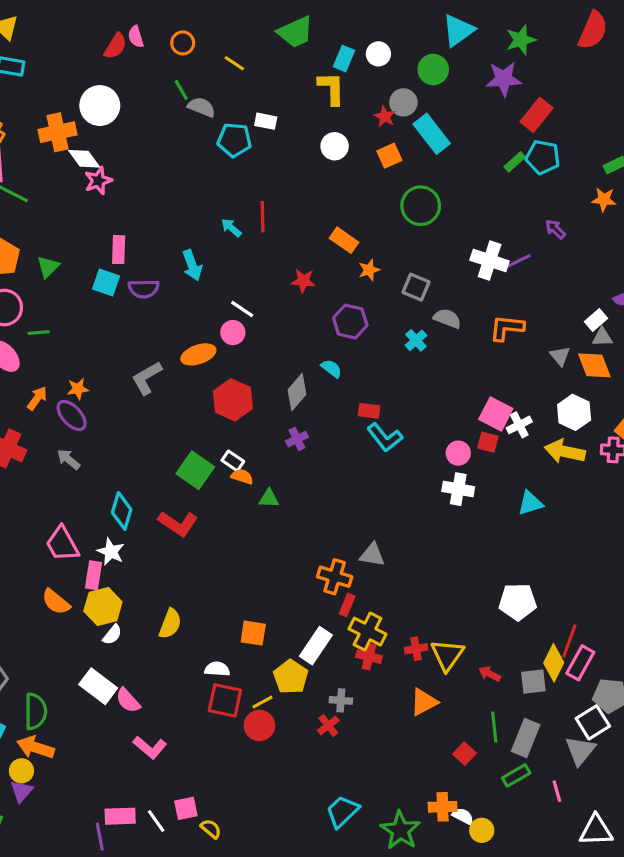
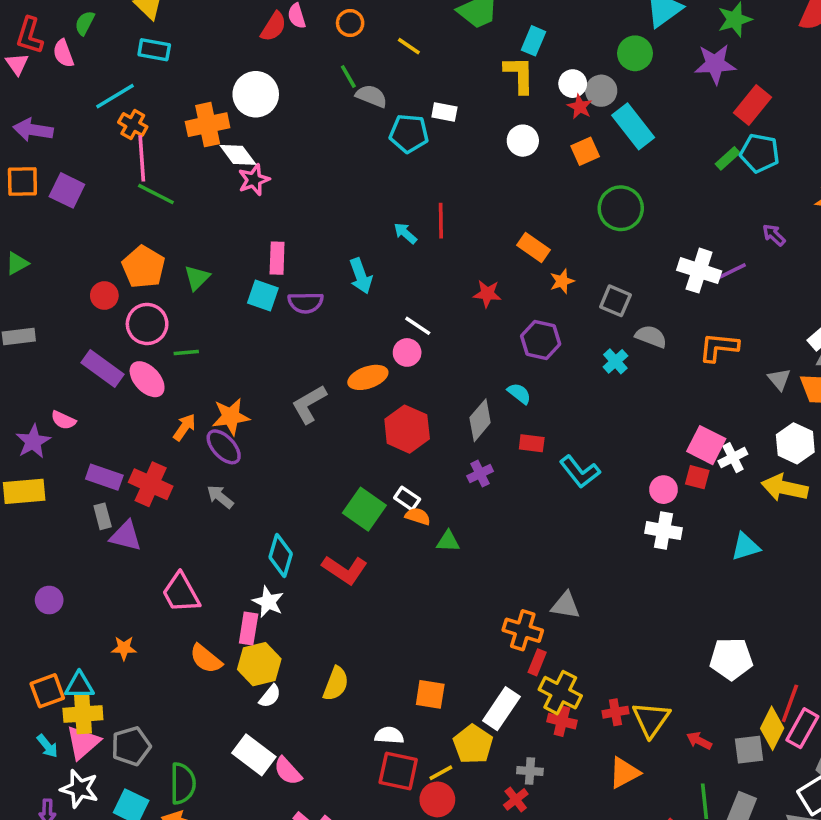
white circle: (378, 54) -> (573, 84), moved
orange star: (78, 389) -> (231, 417), size x1.5
red rectangle: (369, 411) -> (532, 443), moved
pink trapezoid: (62, 544) -> (181, 593), moved

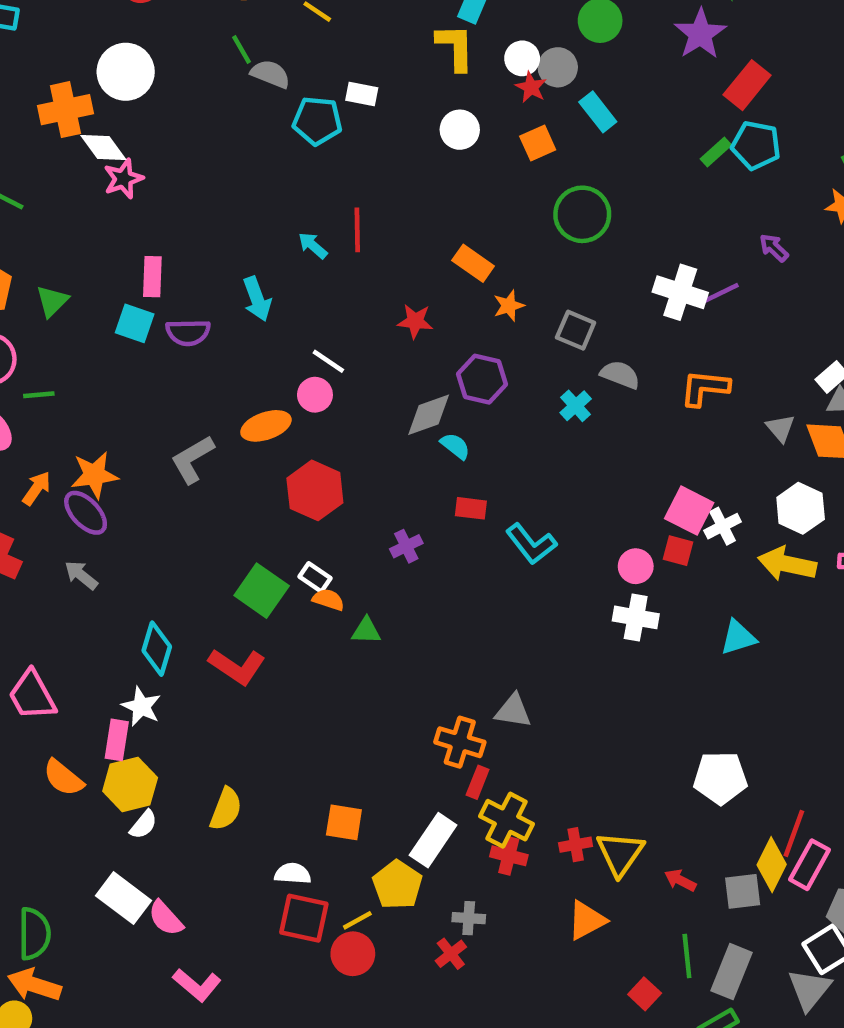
purple star: (715, 64) -> (700, 34), turned -30
cyan rectangle: (633, 126) -> (598, 112), size x0.7
gray diamond: (480, 420) -> (429, 415), moved, turned 30

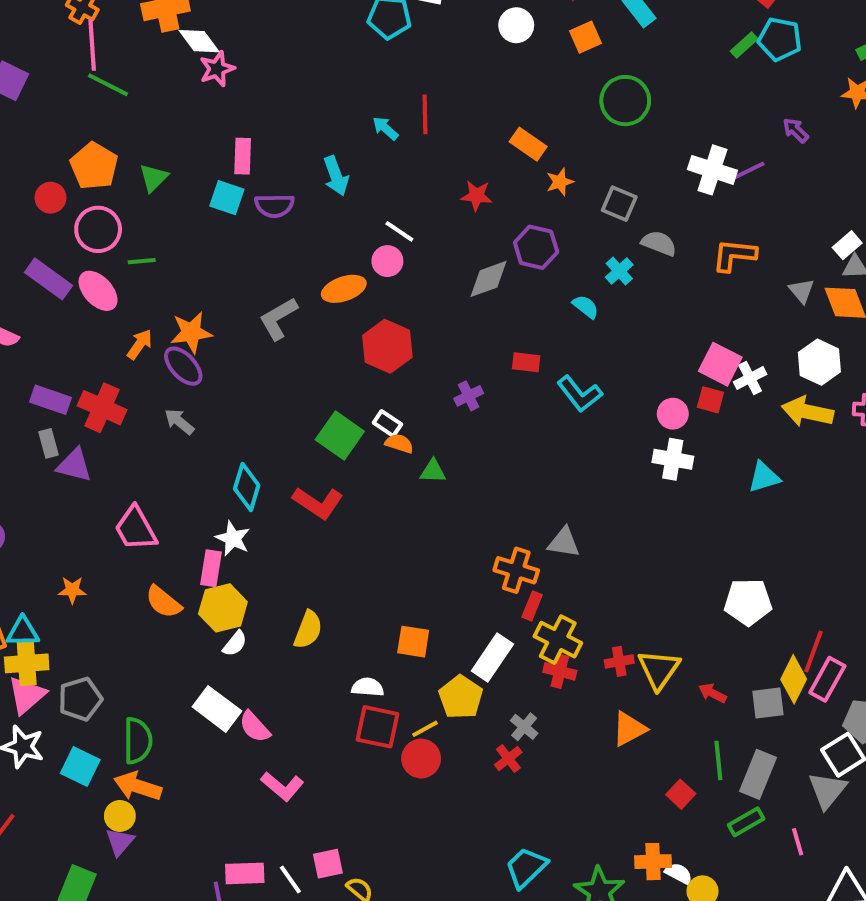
cyan semicircle: (455, 446) -> (586, 307), moved
gray cross: (469, 918) -> (524, 727), turned 36

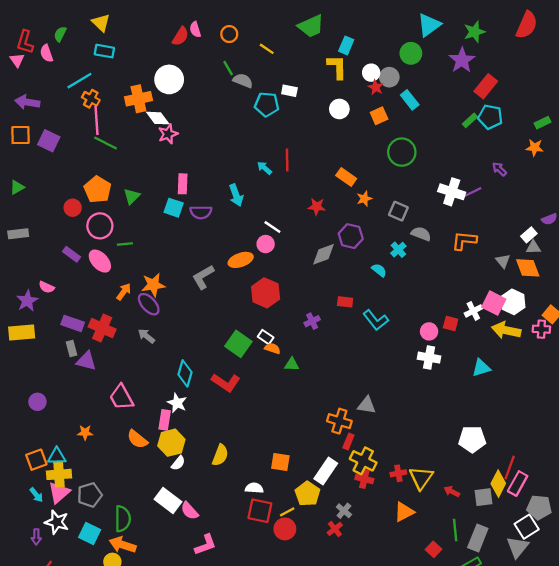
purple rectangle: (49, 279) -> (71, 254), size x0.7
pink square: (720, 364) -> (494, 303), moved
pink L-shape: (282, 786) -> (205, 545), turned -60

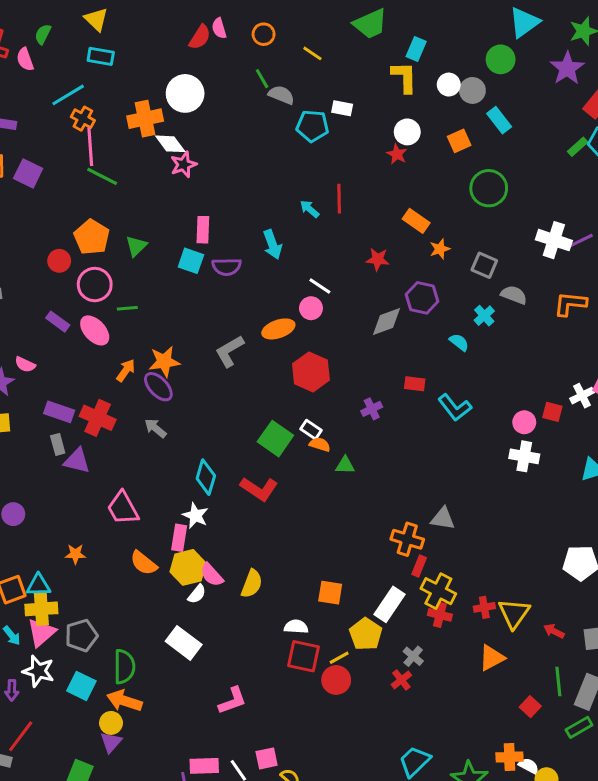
red star: (376, 87) -> (397, 154), moved
pink semicircle: (190, 511) -> (212, 575), moved

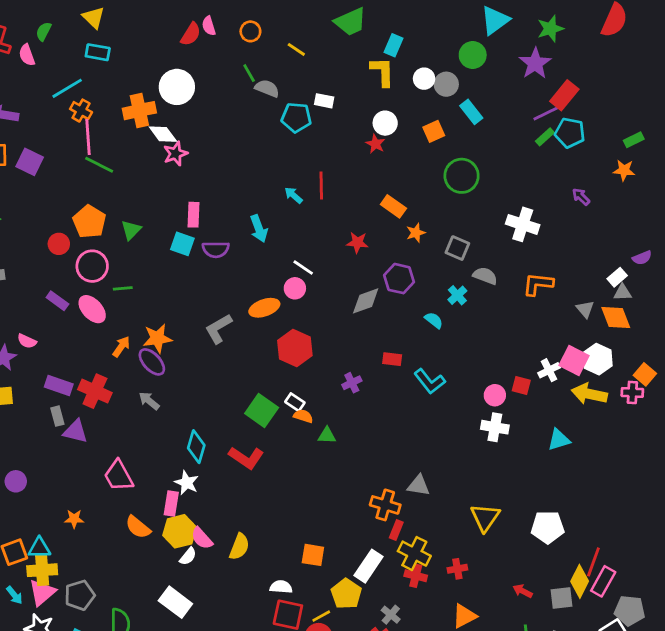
purple line: (579, 242) -> (546, 113), moved
yellow triangle: (514, 613) -> (485, 517), moved

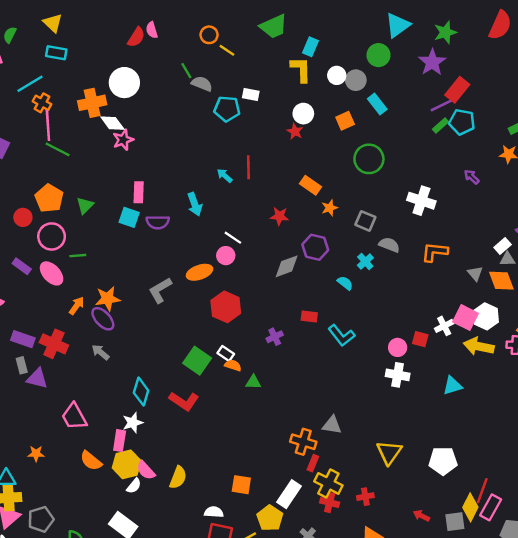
orange circle: (250, 31) -> (209, 35), moved
white star: (187, 483) -> (133, 423), turned 30

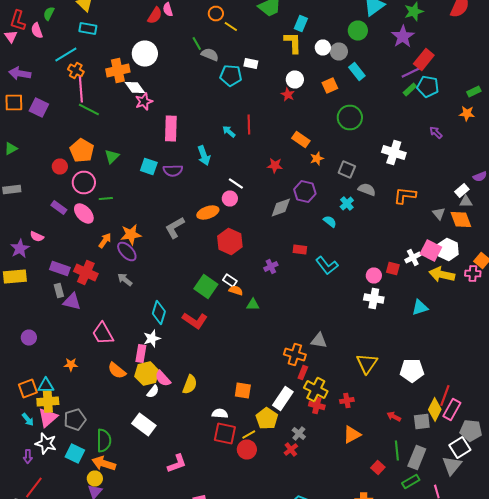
pink rectangle: (139, 192) -> (171, 128), moved, size x1.4

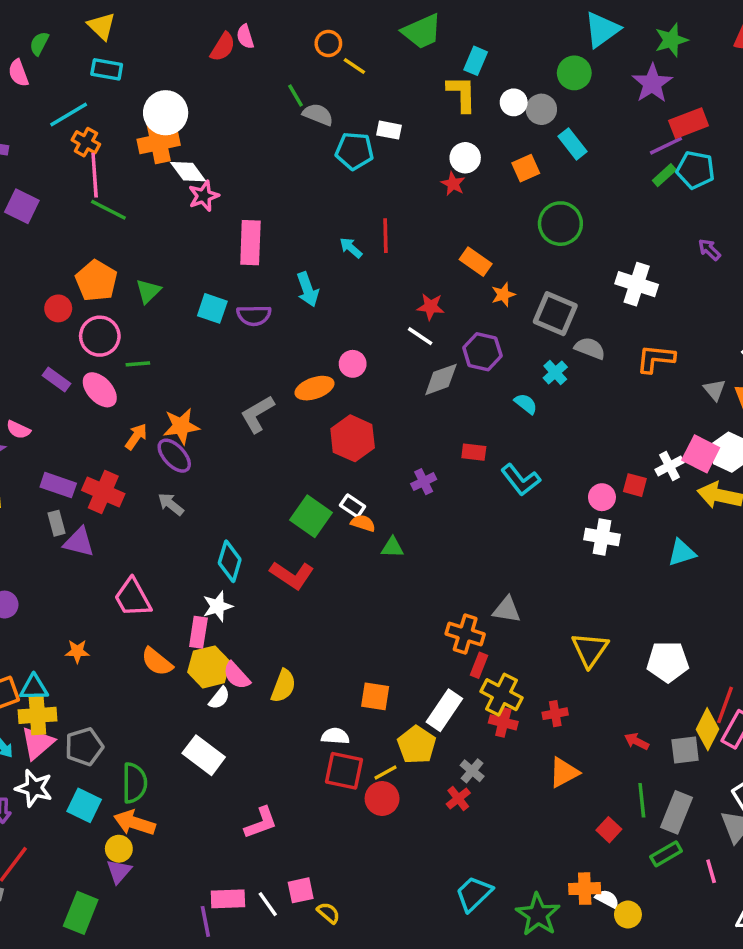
white circle: (145, 54) -> (166, 113), moved
red rectangle: (424, 60) -> (689, 123), turned 30
gray square: (347, 170) -> (555, 314), size x1.4
white line: (236, 184) -> (420, 336), moved

